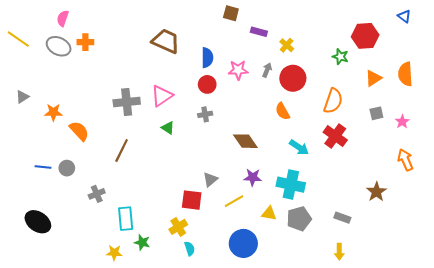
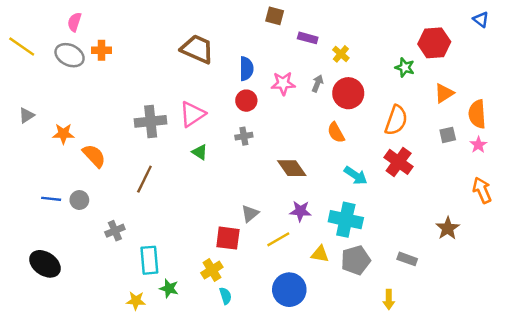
orange semicircle: (405, 74) -> (477, 114), moved
yellow arrow: (339, 252) -> (389, 299), moved

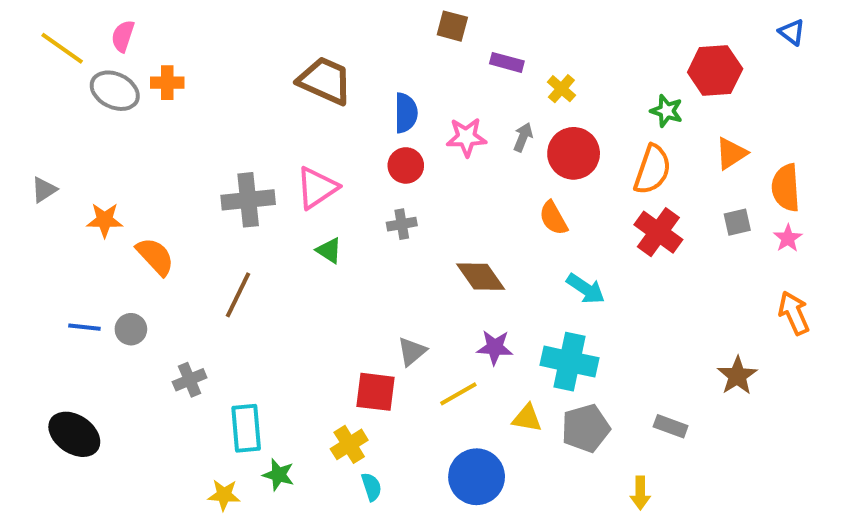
yellow line: (22, 47) -> (62, 48), moved
orange semicircle: (396, 120) -> (652, 170), moved
red cross: (399, 162) -> (658, 232), moved

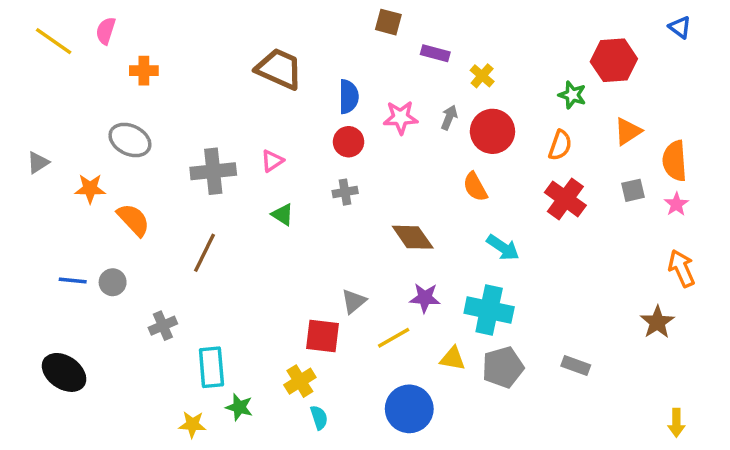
gray ellipse: (115, 91) -> (130, 140), moved
orange semicircle: (652, 170) -> (560, 145), size x0.7
pink triangle: (317, 188) -> (272, 161), size x0.6
brown star: (737, 376) -> (657, 322), moved
yellow arrow: (640, 493) -> (676, 423), moved

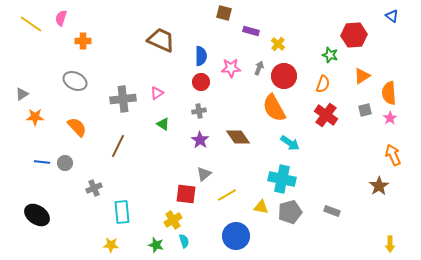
orange semicircle: (475, 187) -> (274, 108), size x1.6
orange star: (90, 189) -> (35, 117), moved
purple star: (425, 298) -> (200, 140), moved, turned 30
green star: (239, 407) -> (156, 245), moved

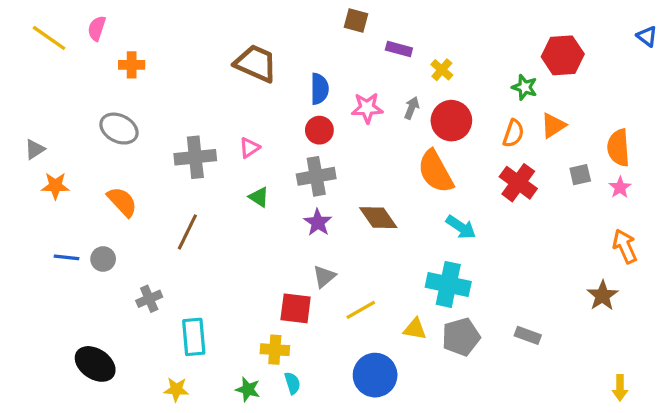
blue triangle: (392, 16) -> (647, 36), moved
orange triangle: (362, 76) -> (553, 125), moved
gray cross: (199, 111) -> (316, 176), size x1.6
black ellipse: (37, 215) -> (95, 364), moved
yellow cross: (173, 220) -> (275, 350), turned 36

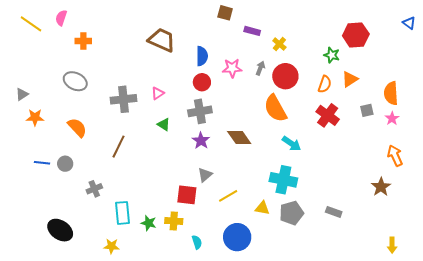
cyan semicircle: (292, 383) -> (197, 242), moved
green star: (248, 389) -> (149, 223), moved

